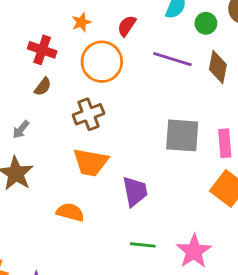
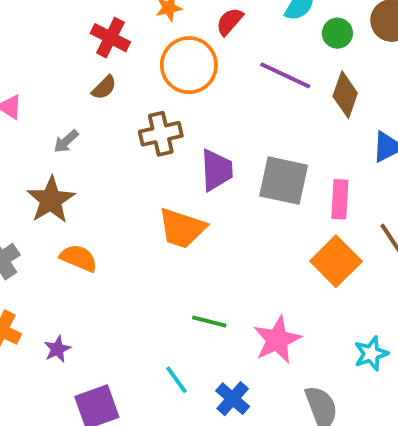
orange trapezoid: (91, 162) -> (182, 228), moved
purple trapezoid: (135, 191) -> (217, 170), moved
orange semicircle: (70, 212) -> (79, 258), moved

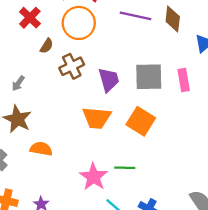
red cross: (110, 38) -> (30, 18), turned 30
brown semicircle: (104, 88) -> (47, 46), moved
orange square: (336, 261) -> (141, 121), moved
pink star: (277, 340) -> (93, 177), moved

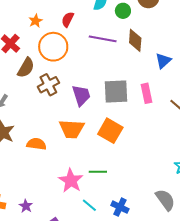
brown semicircle: (47, 46) -> (26, 68), size x1.5
orange semicircle: (41, 149) -> (36, 144), moved

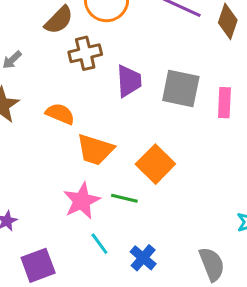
orange trapezoid: (72, 129) -> (95, 150), moved
orange square: (110, 131) -> (155, 164), moved
orange semicircle: (36, 144) -> (60, 114), moved

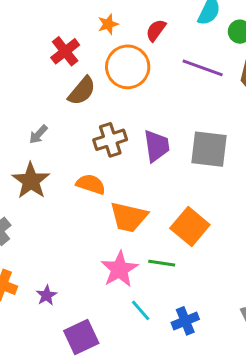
brown cross: (85, 53) -> (110, 140), moved
blue cross: (143, 258) -> (185, 321), turned 32

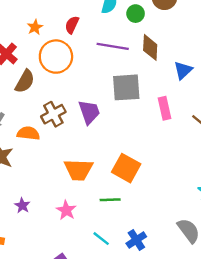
gray square: (209, 149) -> (126, 87), moved
orange semicircle: (91, 184) -> (28, 133), moved
pink star: (119, 269) -> (66, 210), moved, size x0.7
purple star: (47, 295) -> (22, 205), moved

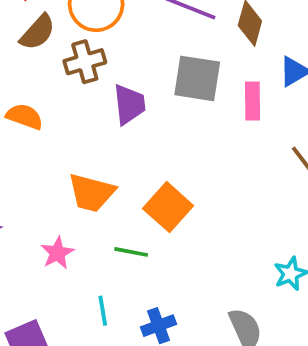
pink rectangle: (165, 108) -> (252, 101), moved
brown cross: (53, 114) -> (85, 62), moved
cyan line: (101, 239) -> (103, 311), turned 30

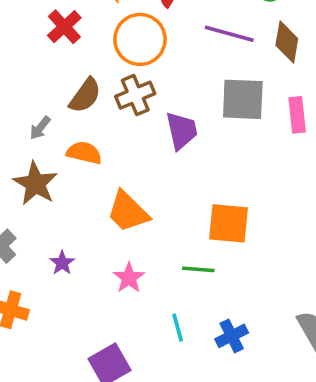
brown semicircle: (38, 32) -> (85, 95), moved
orange trapezoid: (91, 193) -> (128, 212), moved, turned 36
orange square: (168, 207) -> (229, 223), turned -30

